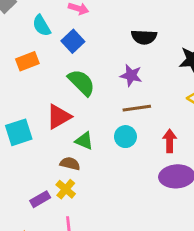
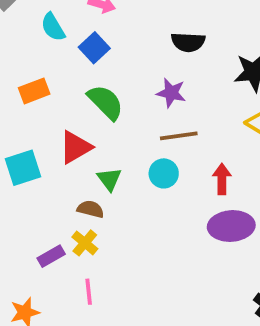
orange rectangle: (27, 61) -> (34, 91), moved
green triangle: (84, 141) -> (109, 179), turned 30

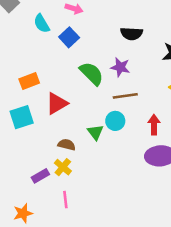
orange rectangle: (34, 91) -> (29, 81), moved
green semicircle: (106, 102) -> (92, 73), moved
green triangle: (109, 179) -> (95, 132), moved

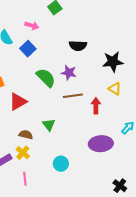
cyan circle: (115, 121) -> (61, 164), moved
red arrow: (154, 125) -> (96, 106), moved

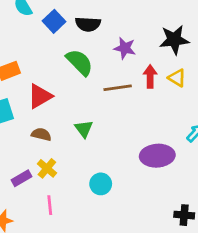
black semicircle: (78, 46) -> (88, 24), moved
purple star: (69, 73) -> (125, 48), moved
red arrow: (96, 106) -> (150, 76), moved
brown semicircle: (26, 135) -> (41, 134), moved
black cross: (120, 186) -> (184, 215), turned -32

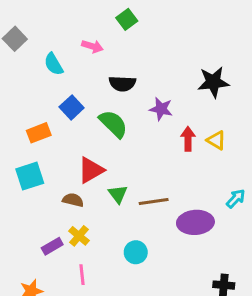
blue square: (54, 21) -> (72, 107), moved
black star: (174, 40) -> (213, 82), moved
brown line: (118, 88) -> (154, 201), moved
red triangle: (40, 96) -> (91, 170), moved

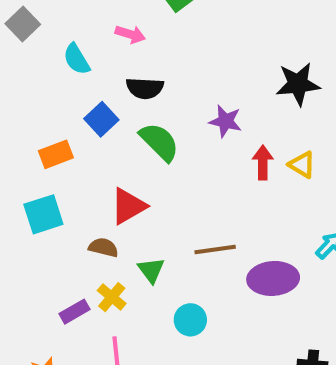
black semicircle: (122, 84) -> (145, 88), moved
green triangle: (118, 194) -> (151, 270), moved

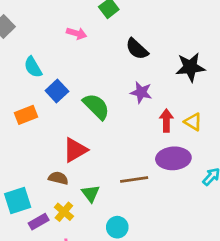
cyan semicircle: (77, 59) -> (33, 67), moved
black semicircle: (145, 88) -> (137, 49), moved, turned 40
cyan square: (43, 214) -> (18, 201), moved
purple ellipse: (273, 278) -> (173, 158), moved

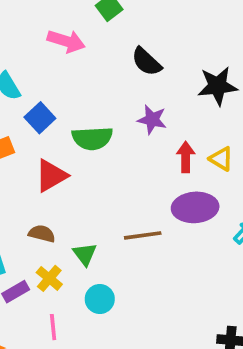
pink arrow: (77, 33) -> (66, 41), size x1.4
green semicircle: (96, 106) -> (92, 138), turned 132
red triangle: (75, 150) -> (51, 176), moved
cyan circle: (117, 227) -> (100, 299), moved

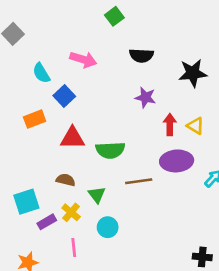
pink arrow: (66, 41) -> (83, 60), moved
black semicircle: (146, 62) -> (141, 55), turned -40
green semicircle: (92, 138) -> (110, 150), moved
red triangle: (51, 176) -> (72, 138), turned 30

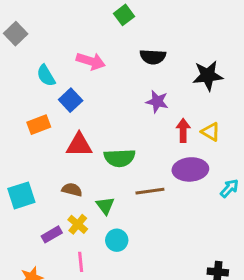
cyan square: (26, 202) -> (21, 195), moved

